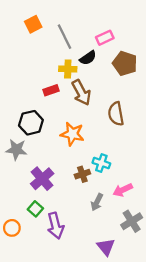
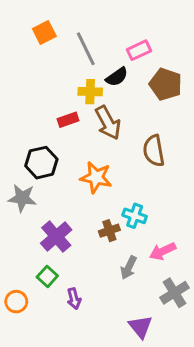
purple arrow: (56, 226) -> (74, 299), size x0.6

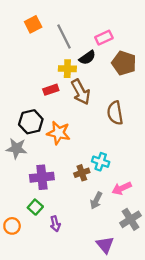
orange star: (96, 177) -> (59, 133), moved
purple cross: (56, 237) -> (42, 177), turned 35

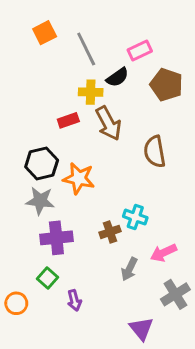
gray star: (16, 148) -> (40, 201), moved

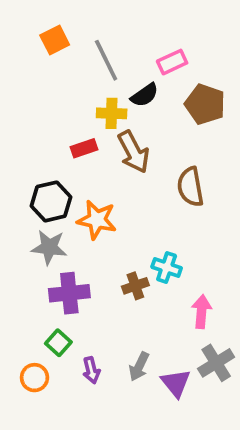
pink arrow: (164, 253) -> (201, 312), turned 120
gray arrow: (129, 269) -> (139, 367), moved
orange circle: (16, 303) -> (34, 378), moved
purple triangle: (141, 329) -> (176, 383), moved

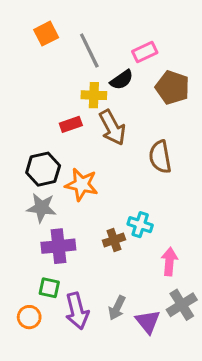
green square: (58, 343) -> (49, 288), turned -30
purple arrow: (91, 370) -> (77, 311), size x1.6

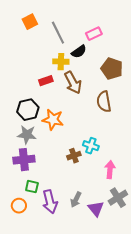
brown pentagon: (172, 87) -> (112, 69), moved
purple cross: (58, 246) -> (24, 160), moved

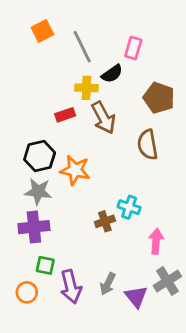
pink rectangle: (94, 34) -> (133, 48), turned -49

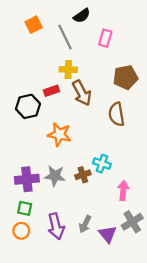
black semicircle: (112, 74) -> (82, 16), moved
brown pentagon: (159, 98) -> (125, 77), turned -30
black hexagon: (40, 156) -> (28, 106), moved
gray star: (38, 192) -> (55, 176), moved
green square: (45, 265) -> (25, 208), moved

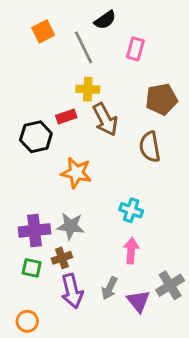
brown cross: (83, 175) -> (62, 258), moved
pink arrow: (123, 190) -> (131, 251), moved
orange circle: (21, 231) -> (27, 321), moved

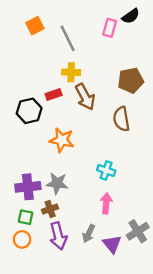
black semicircle: (105, 20) -> (131, 16), moved
pink rectangle: (135, 49) -> (110, 28), moved
orange circle: (27, 321) -> (22, 239), moved

